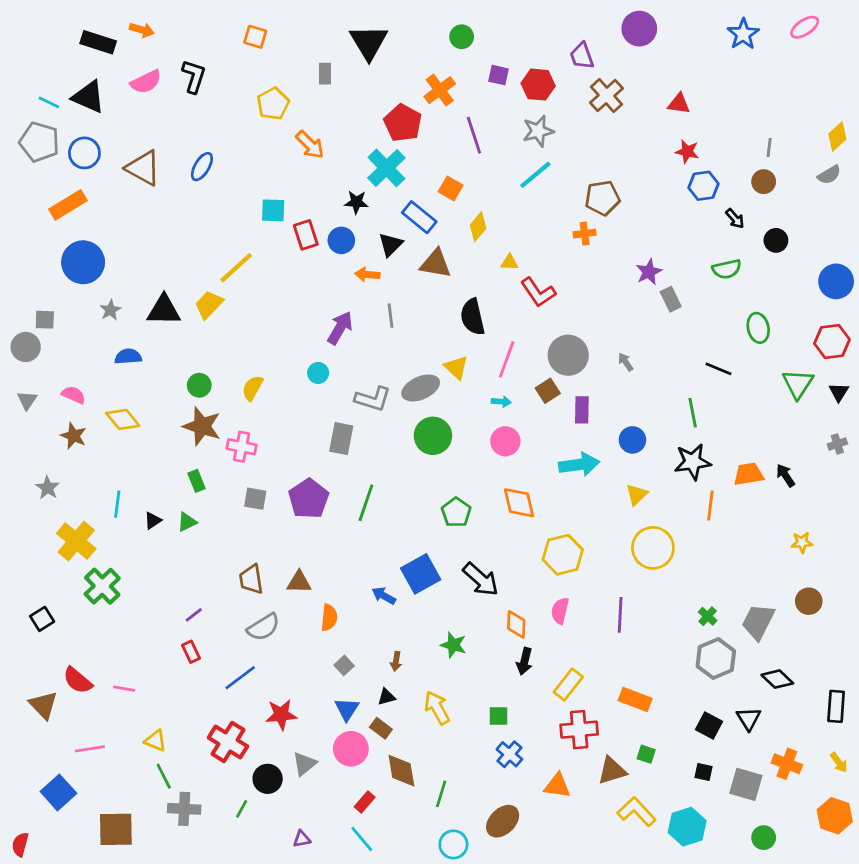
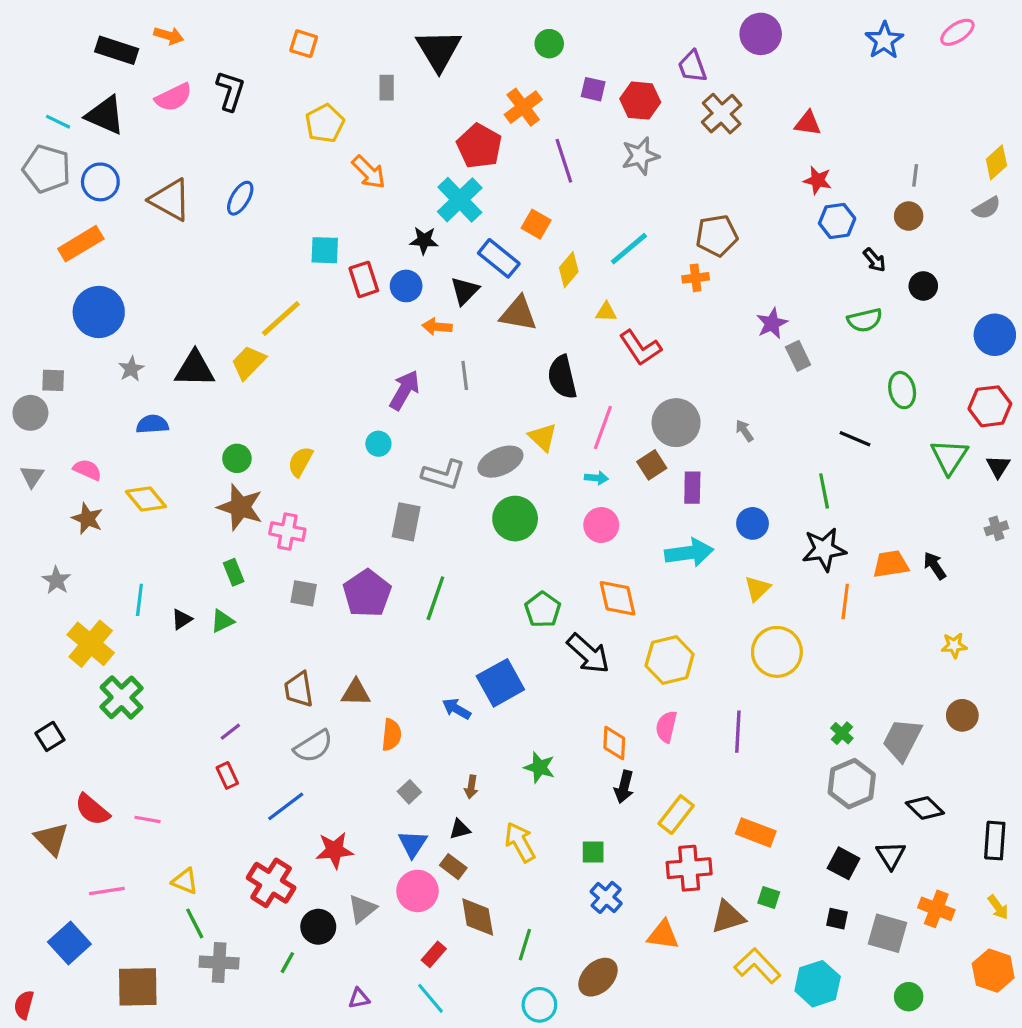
cyan line: (535, 175) -> (629, 249), moved
black arrow: (481, 579) -> (588, 654), moved

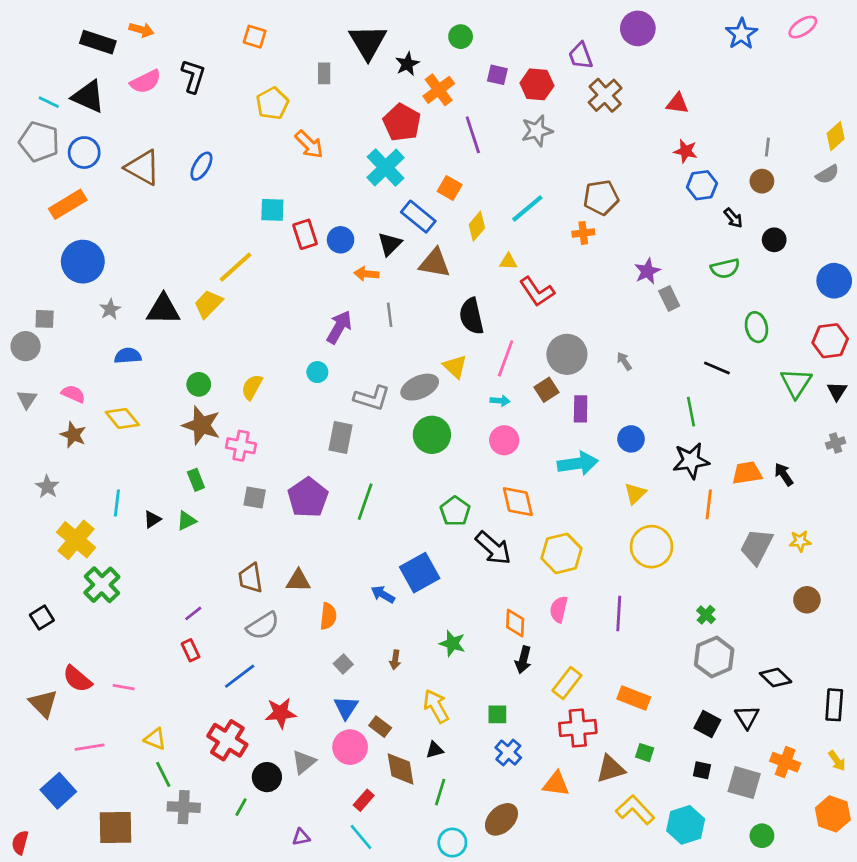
black star: (424, 240) -> (407, 64), moved, turned -30
gray trapezoid: (902, 740) -> (756, 547), moved
black triangle: (460, 829) -> (435, 750), moved

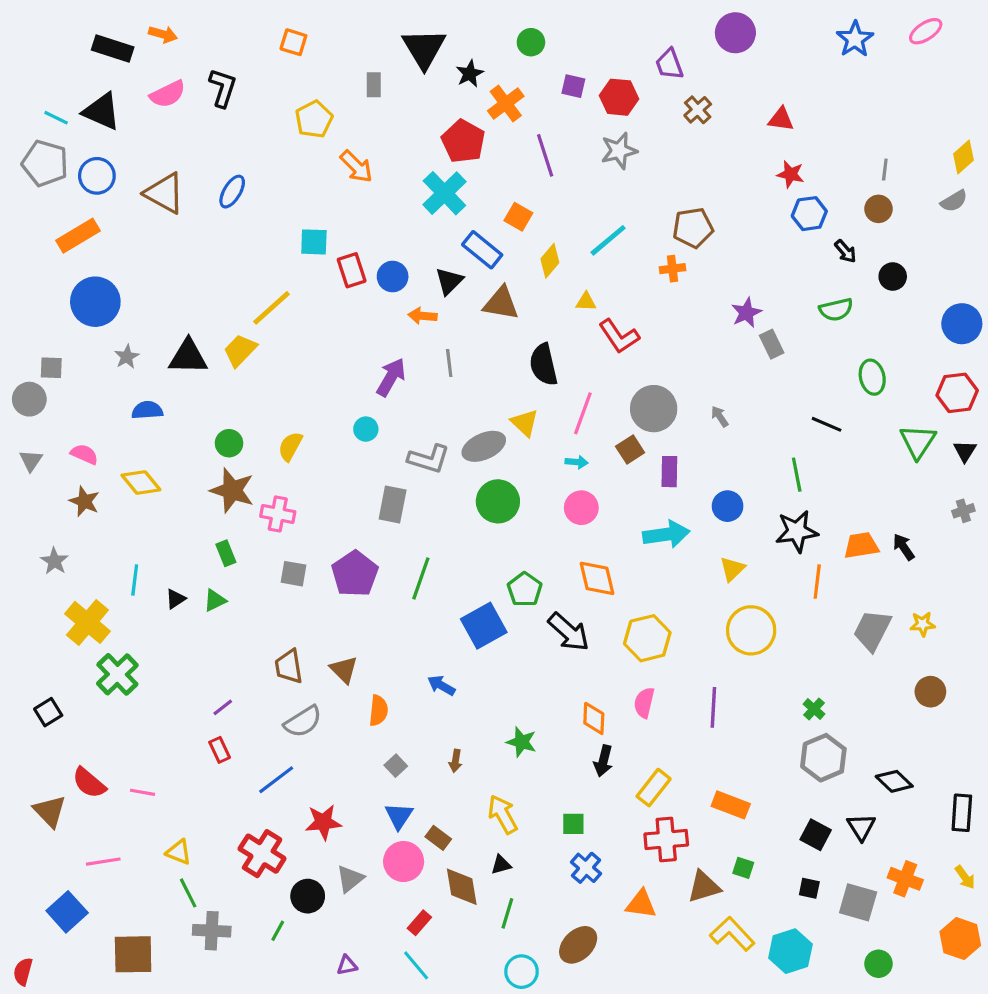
brown cross: (605, 95) -> (698, 110), size x0.7
blue square: (420, 573) -> (484, 626), moved
brown triangle: (298, 581) -> (344, 670), turned 44

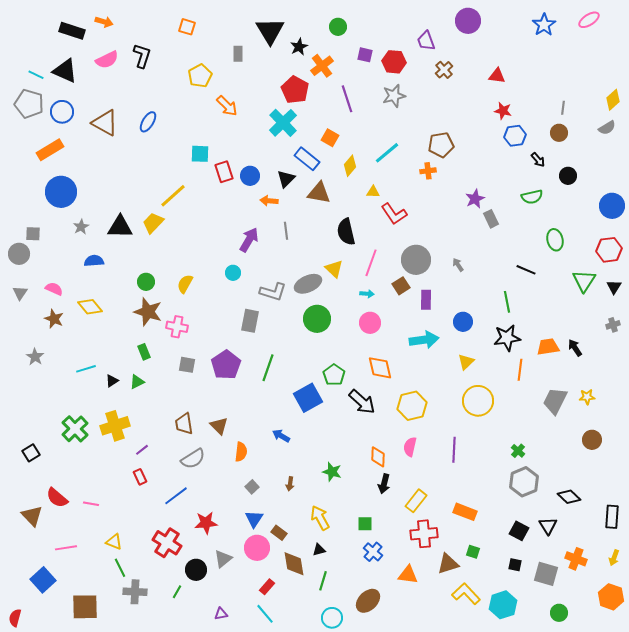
cyan line: (135, 580) -> (86, 369), turned 66
yellow cross: (87, 622) -> (115, 426), moved, turned 32
yellow arrow: (965, 877) -> (614, 558), turned 56

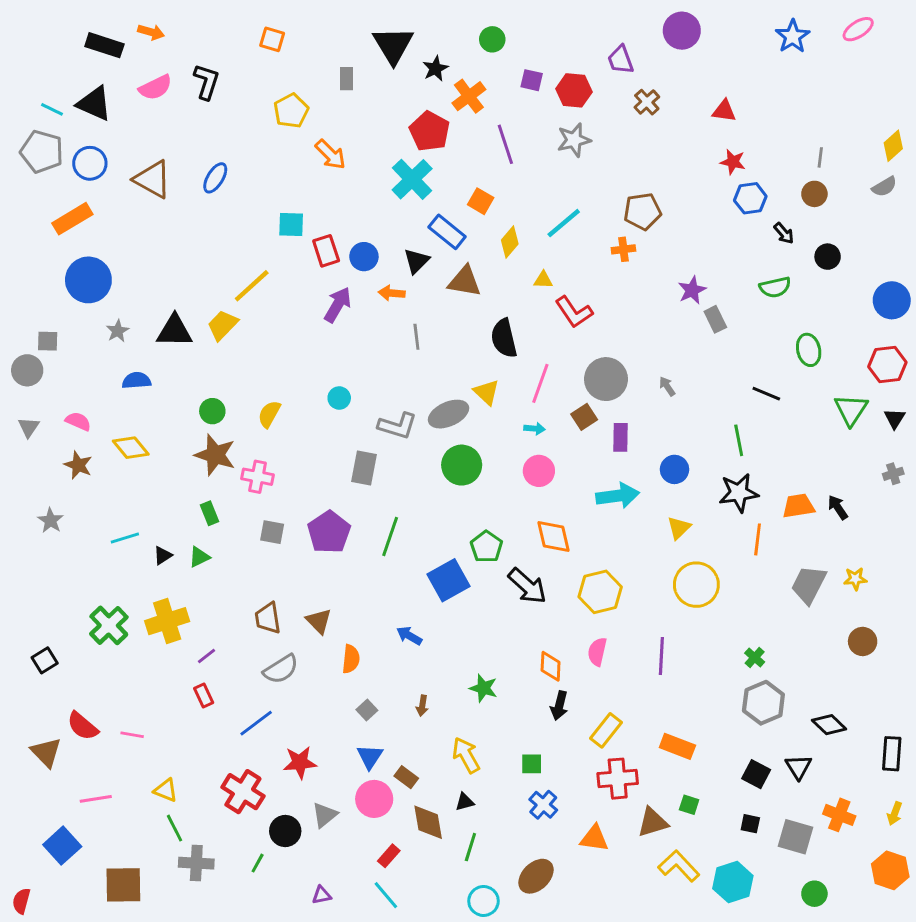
purple arrow: (249, 240) -> (338, 305), moved

